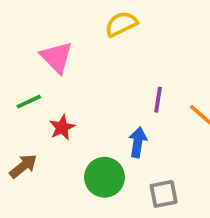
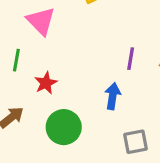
green line: (29, 102) -> (16, 60), turned -55
green circle: (104, 177) -> (64, 127), moved

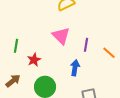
pink triangle: (41, 21) -> (61, 36), moved

